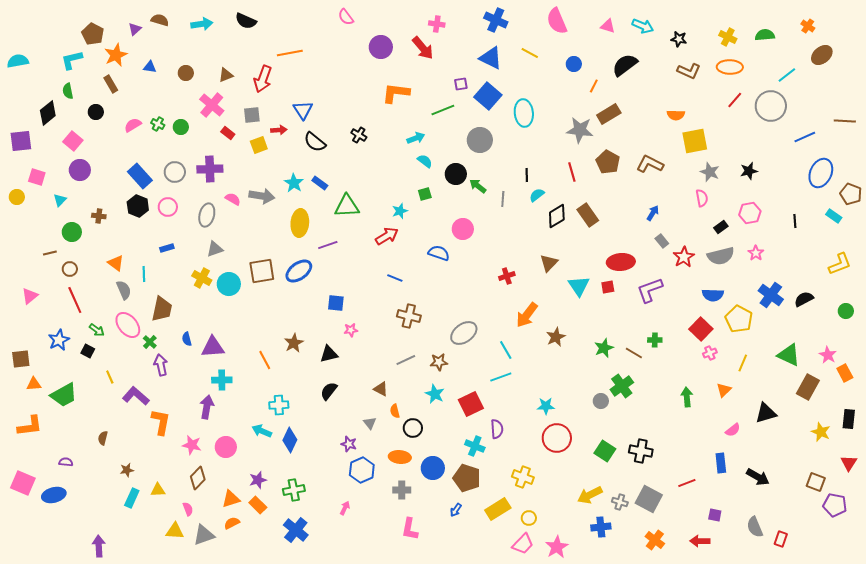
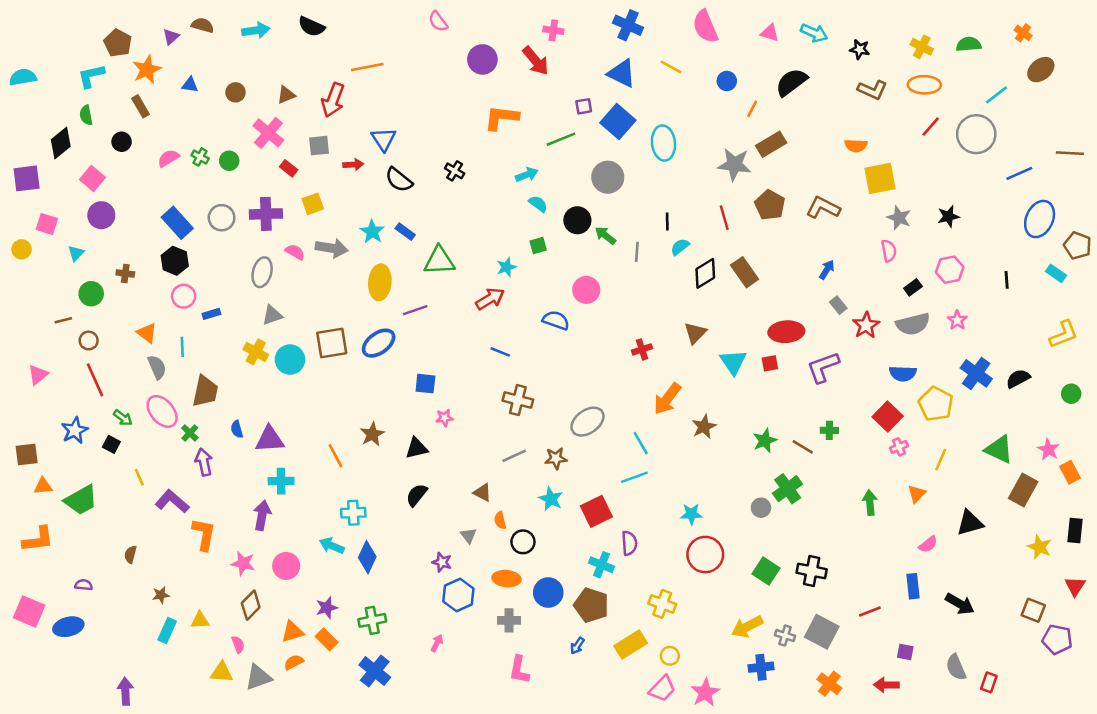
yellow square: (259, 145) -> (313, 204), moved
pink circle: (168, 207) -> (184, 296), moved

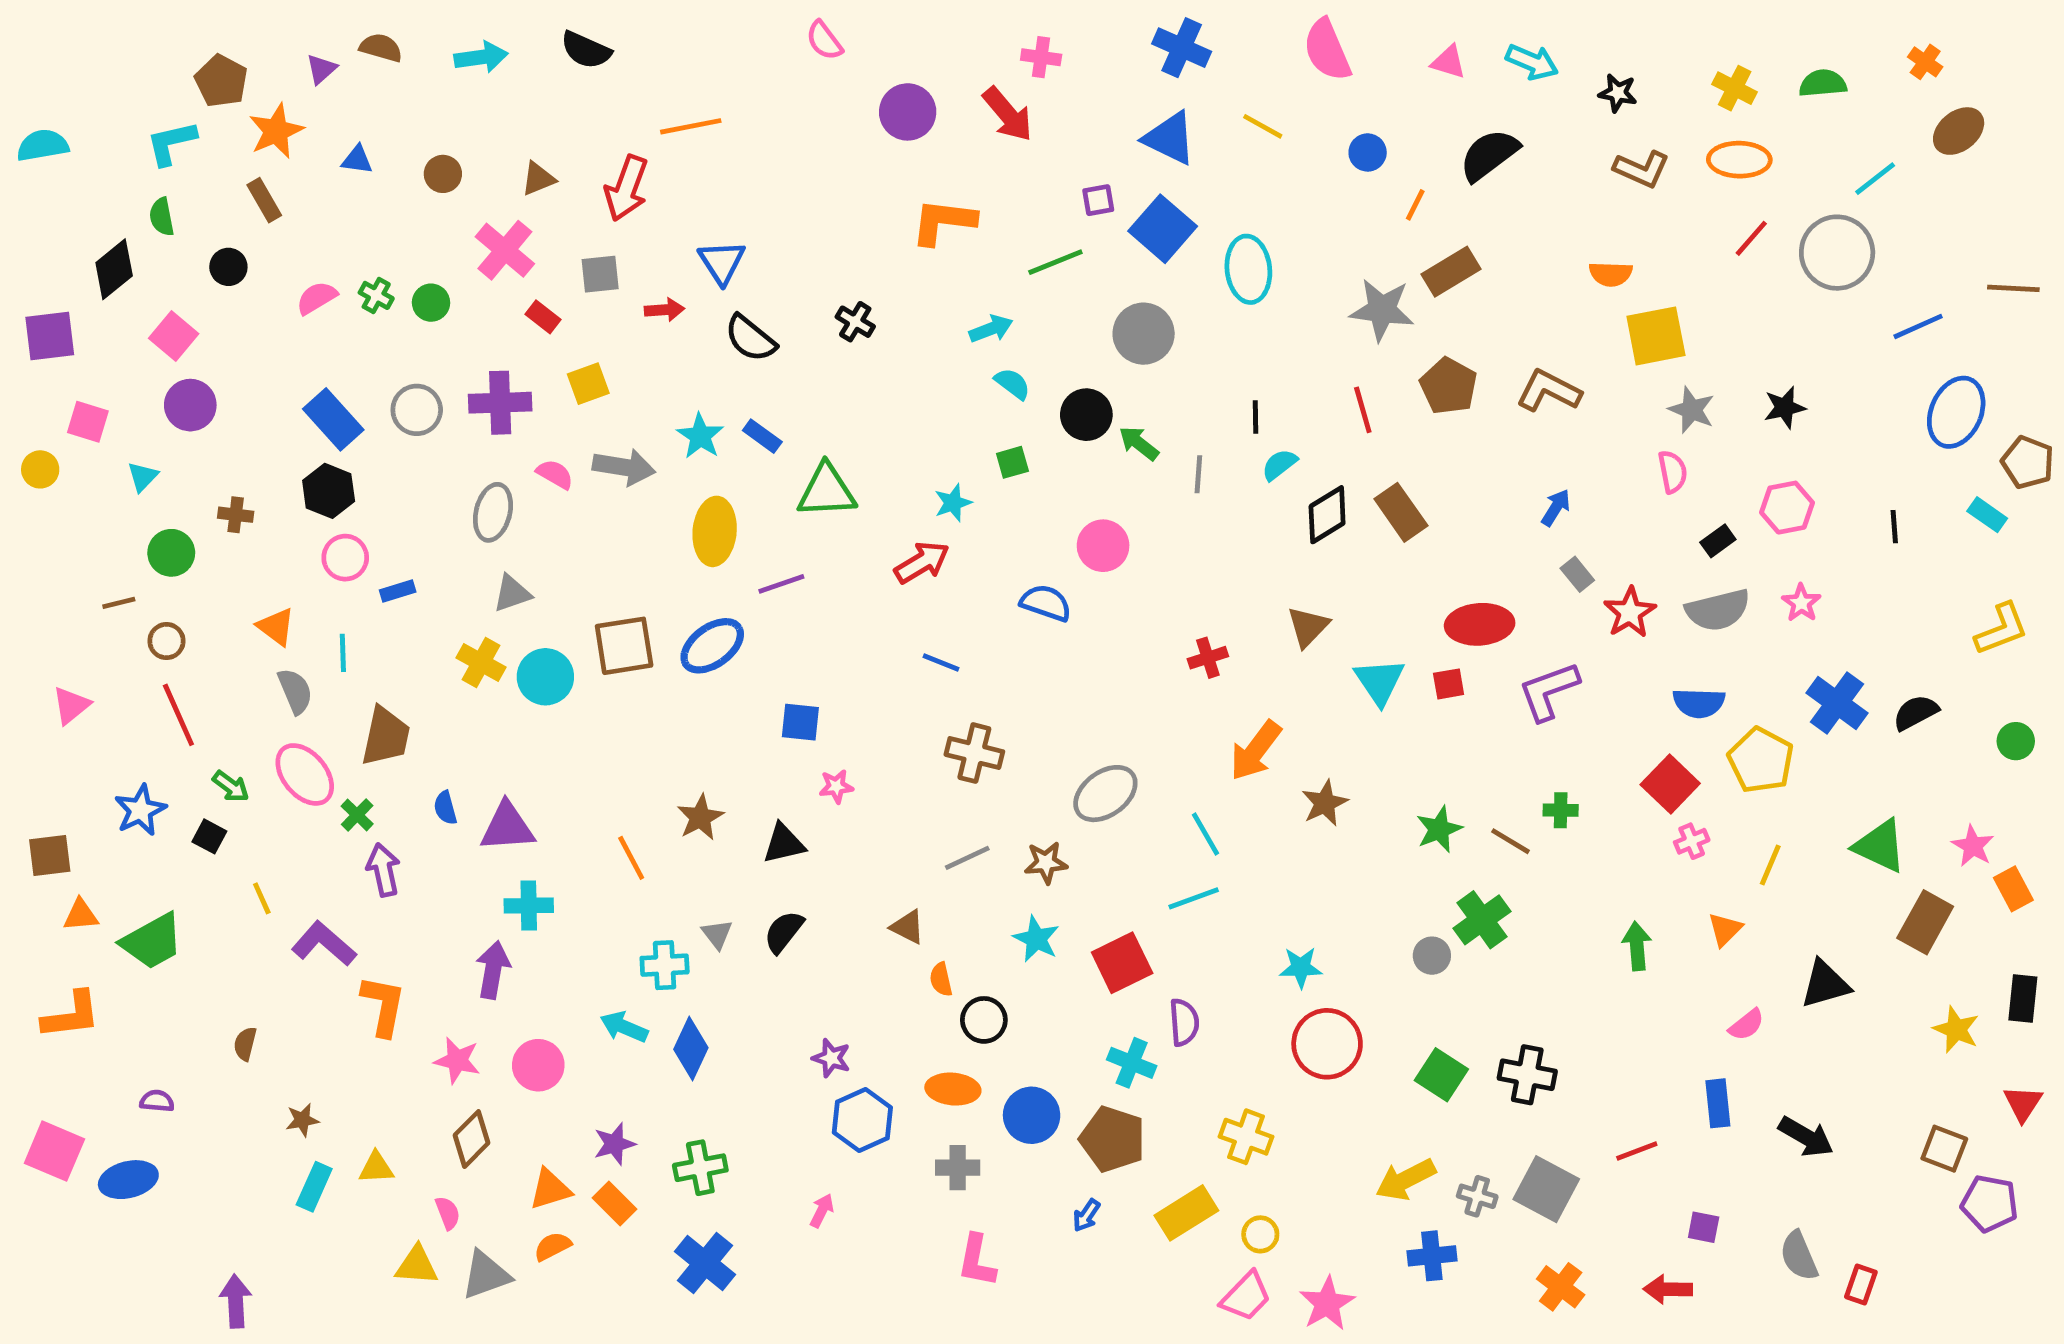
gray triangle: (468, 536) -> (717, 934), moved

